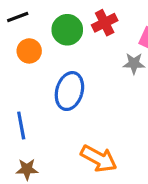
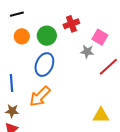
green circle: (67, 30) -> (47, 36), moved
orange arrow: (99, 159) -> (40, 96), moved, turned 100

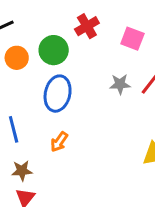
gray star: (87, 52) -> (120, 84), moved
orange arrow: (40, 96) -> (59, 142), size x0.6

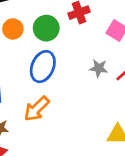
orange arrow: (59, 142) -> (37, 109), size x1.5

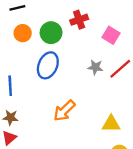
orange arrow: (37, 109) -> (64, 111), moved

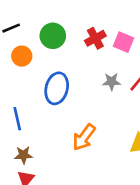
red cross: (79, 20) -> (95, 38), moved
green circle: (51, 33) -> (53, 36), moved

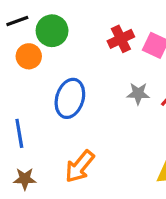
green circle: (53, 36) -> (52, 31), moved
orange arrow: (84, 137) -> (80, 166), moved

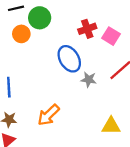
gray star: (138, 94) -> (89, 80), moved
blue ellipse: (70, 98) -> (69, 59), moved, turned -55

